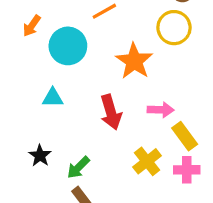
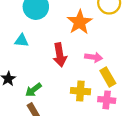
yellow cross: (147, 161) -> (80, 91), turned 36

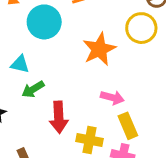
red arrow: (60, 55) -> (59, 117), moved
green arrow: (33, 90) -> (33, 89), moved

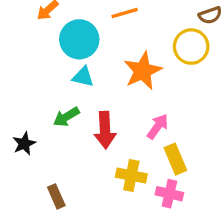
cyan triangle: (20, 64) -> (83, 77), moved
pink arrow: (112, 98) -> (158, 127), turned -70
red arrow: (59, 117) -> (105, 130), moved

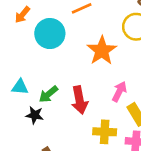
cyan triangle: (83, 77) -> (20, 87), moved
black star: (24, 144) -> (35, 115), moved, turned -30

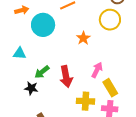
orange arrow: (22, 15) -> (22, 10), turned -144
orange star: (102, 51) -> (83, 38), size x0.6
cyan triangle: (20, 87) -> (20, 53), moved

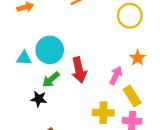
cyan circle: (43, 25) -> (50, 50), moved
orange star: (83, 38) -> (138, 58), moved
red arrow: (66, 76) -> (79, 70), moved

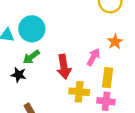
red arrow: (79, 70) -> (64, 67), moved
yellow rectangle: (132, 96) -> (108, 78), turned 36

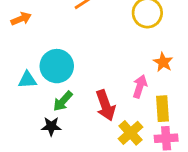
yellow cross: (79, 92) -> (130, 133), turned -36

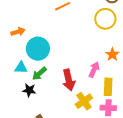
orange arrow: (21, 19) -> (18, 32), moved
cyan triangle: (27, 80) -> (21, 68), moved

